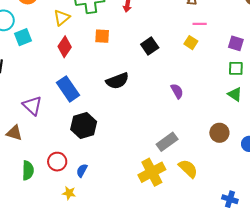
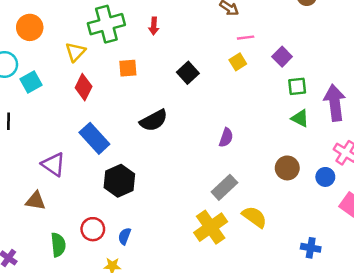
yellow square: (191, 43) -> (238, 62), turned 32
purple square: (236, 43) -> (282, 57), moved, turned 35
purple semicircle: (177, 91) -> (226, 137), moved, turned 56

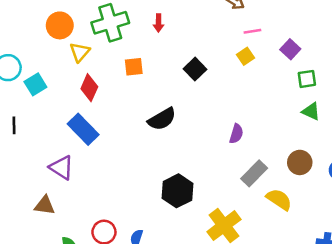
orange circle: (30, 27) -> (60, 25), moved
blue rectangle: (94, 138) -> (83, 129), moved
black hexagon: (119, 181) -> (178, 191), moved
gray rectangle: (224, 187) -> (254, 173), moved
yellow semicircle: (254, 217) -> (279, 199), moved

